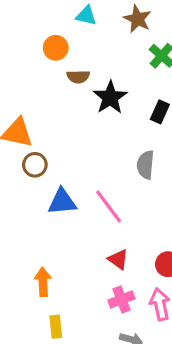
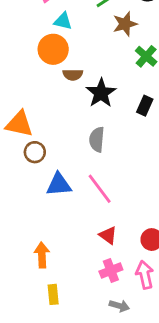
cyan triangle: (86, 16) -> (63, 21), moved
brown star: (137, 19) -> (125, 24), turned 30
orange circle: (56, 48) -> (53, 49), size x1.4
gray semicircle: (145, 165) -> (97, 139), moved

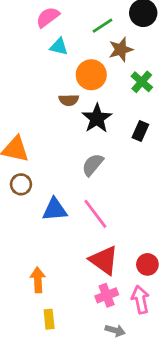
orange circle: (53, 49) -> (91, 75), moved
gray semicircle: (97, 139) -> (93, 165), turned 35
brown circle: (35, 152) -> (21, 184), moved
red triangle: (108, 235) -> (104, 260), size x1.6

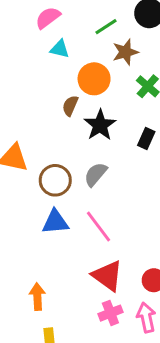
brown semicircle: (69, 100) -> (70, 106), turned 114
brown circle: (21, 184) -> (55, 180), moved, size x1.4

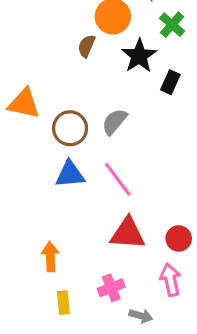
black star: (100, 125) -> (139, 56), moved
red triangle: (107, 276) -> (128, 234), turned -32
pink cross: (110, 313) -> (111, 288), moved

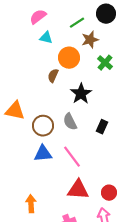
black star: (139, 56) -> (81, 94), moved
black rectangle: (170, 82) -> (102, 127), moved
gray semicircle: (114, 122) -> (70, 122), turned -66

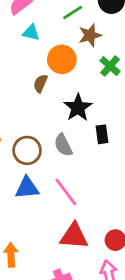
black rectangle: (102, 127) -> (102, 134), moved, turned -32

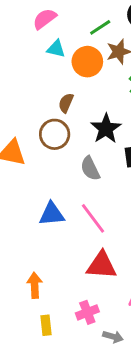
orange circle: (62, 59) -> (87, 62), moved
brown circle: (27, 150) -> (55, 134), moved

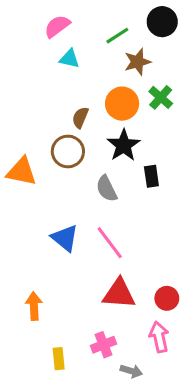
orange circle: (87, 62) -> (122, 104), moved
blue triangle: (52, 214) -> (65, 238), turned 44
orange arrow: (35, 285) -> (34, 306), moved

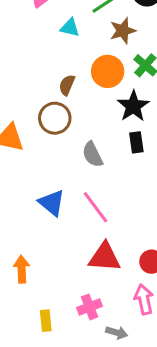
cyan triangle: (69, 59) -> (70, 28), moved
black star: (124, 145) -> (133, 106), moved

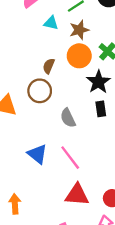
brown star: (123, 31) -> (79, 30), moved

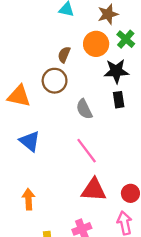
brown star: (79, 30) -> (108, 14), moved
black star: (98, 82) -> (116, 71), turned 30
blue triangle: (37, 154) -> (30, 141), moved

